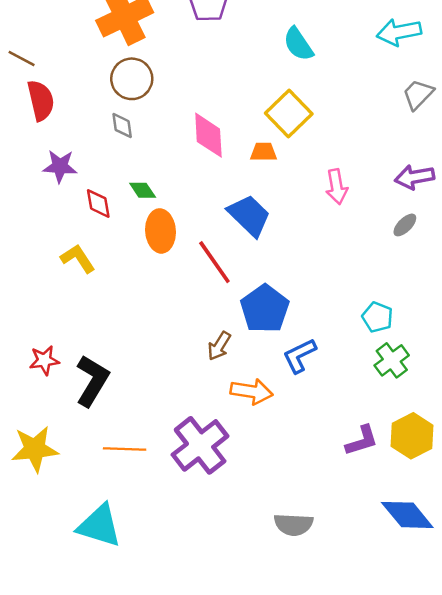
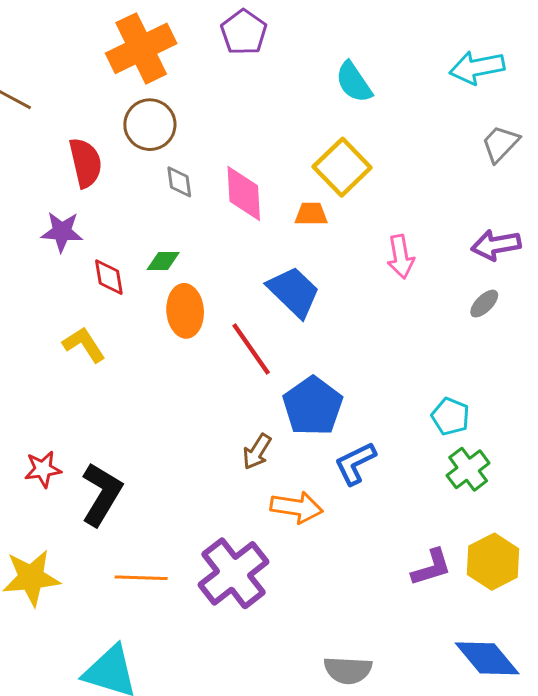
red semicircle: (41, 100) -> (85, 163), moved
gray diamond: (122, 126) -> (179, 182), moved
green diamond: (143, 190) -> (163, 261), turned -56

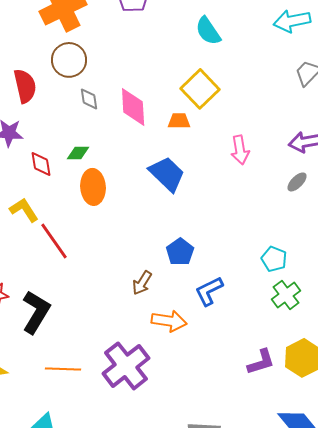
red line: (251, 349) -> (54, 241), moved
blue pentagon: (313, 406) -> (180, 252), size x0.7

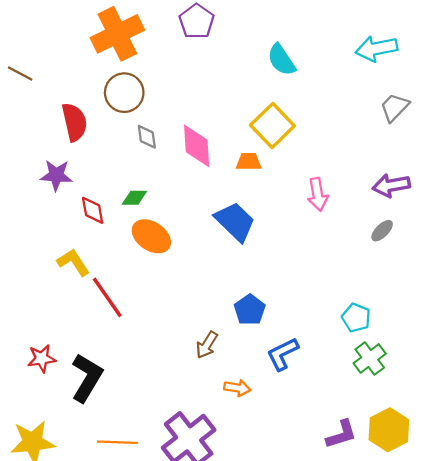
orange ellipse: (93, 187) -> (151, 236), turned -52
orange arrow: (169, 321) -> (237, 388), size x0.7

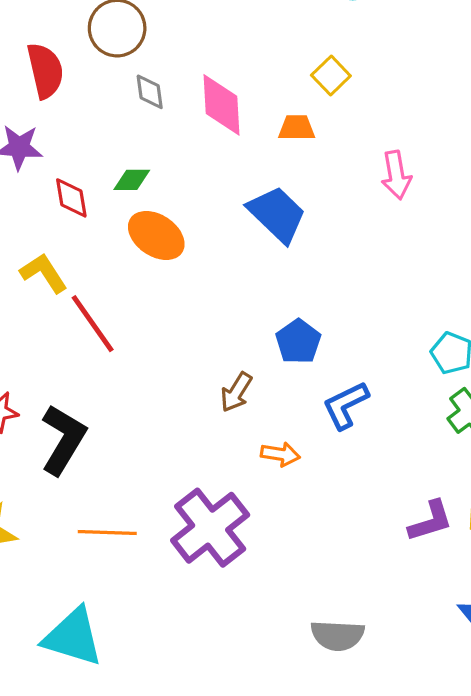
yellow square: (272, 125) -> (331, 75), size x0.6

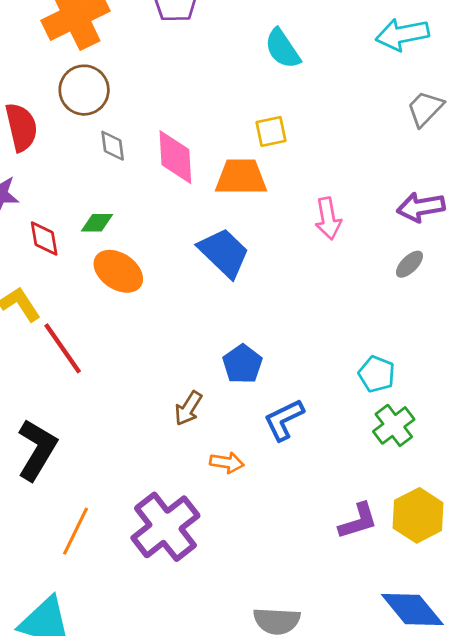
yellow square: (331, 75) -> (271, 131), turned 32
orange trapezoid: (297, 128) -> (241, 177), size x1.6
orange line: (107, 533) -> (76, 531), turned -66

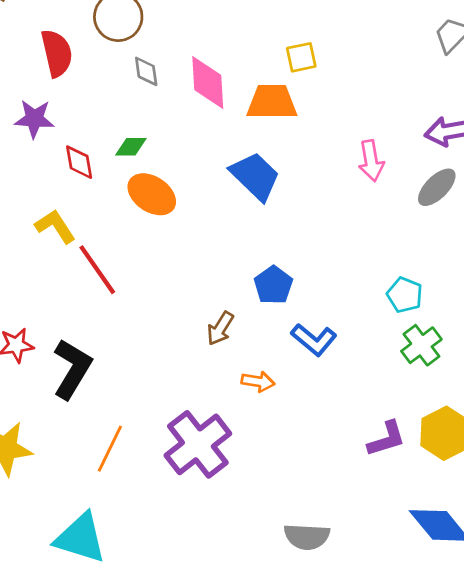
pink arrow: (328, 218) -> (371, 161), moved
gray ellipse: (409, 264) -> (437, 187), size x1.4
blue L-shape: (284, 420) -> (314, 340), turned -114

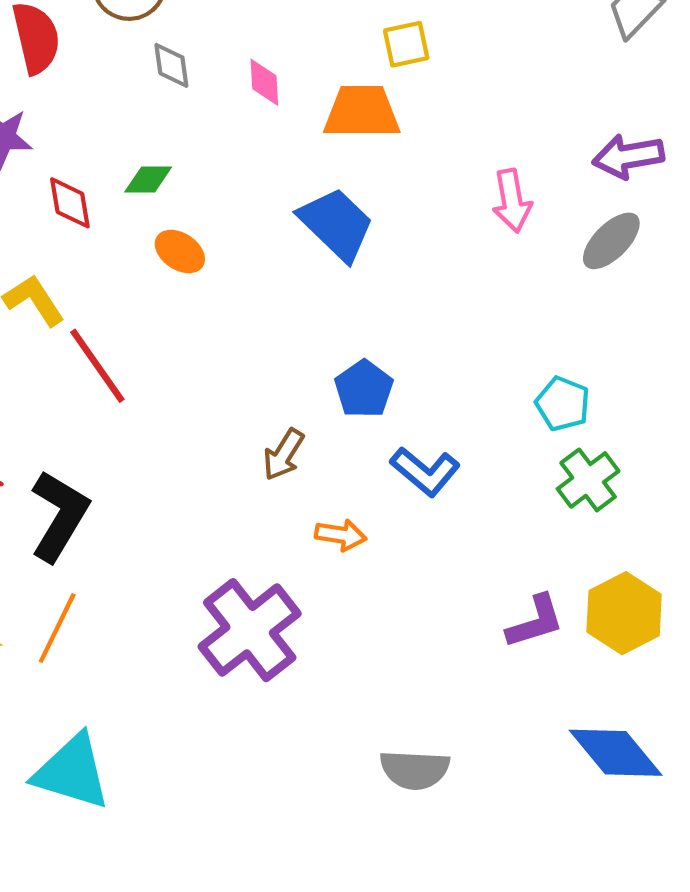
pink diamond: (208, 82) -> (264, 82), size x0.6
orange ellipse: (152, 194) -> (180, 251), size x0.7
orange line: (110, 449) -> (57, 628), moved

